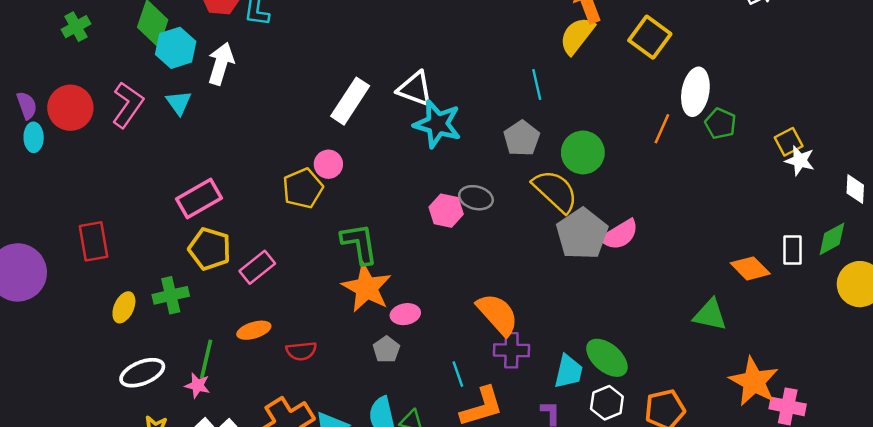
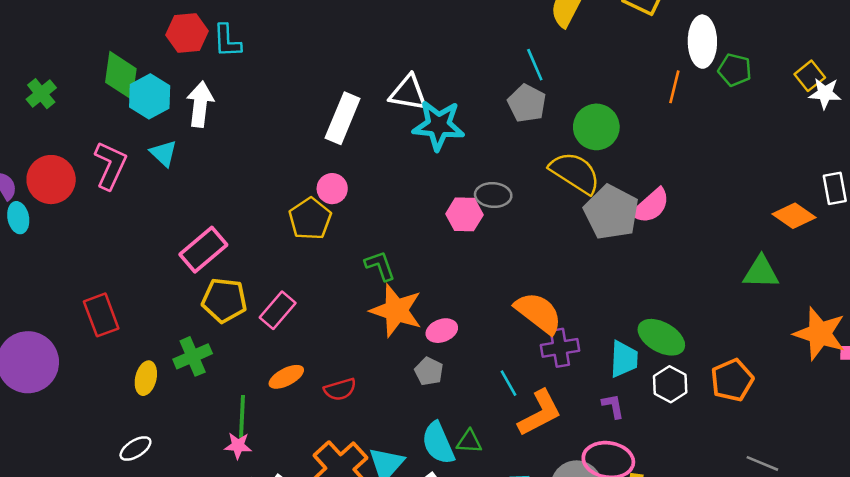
gray pentagon: (522, 138) -> (527, 103), moved
green L-shape: (359, 244) -> (380, 266), size x0.7
white ellipse: (142, 373) -> (135, 449), moved, size x0.7

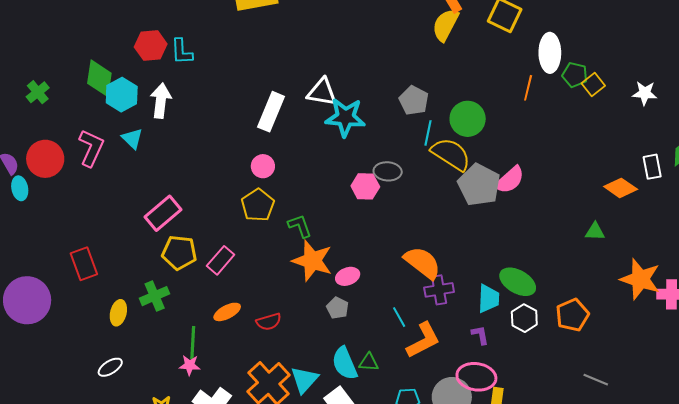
cyan line: (535, 65) -> (428, 133), moved, turned 35
yellow square: (810, 76) -> (593, 85), moved
yellow pentagon: (310, 219) -> (258, 205), moved
green triangle: (761, 272) -> (595, 232), size x0.7

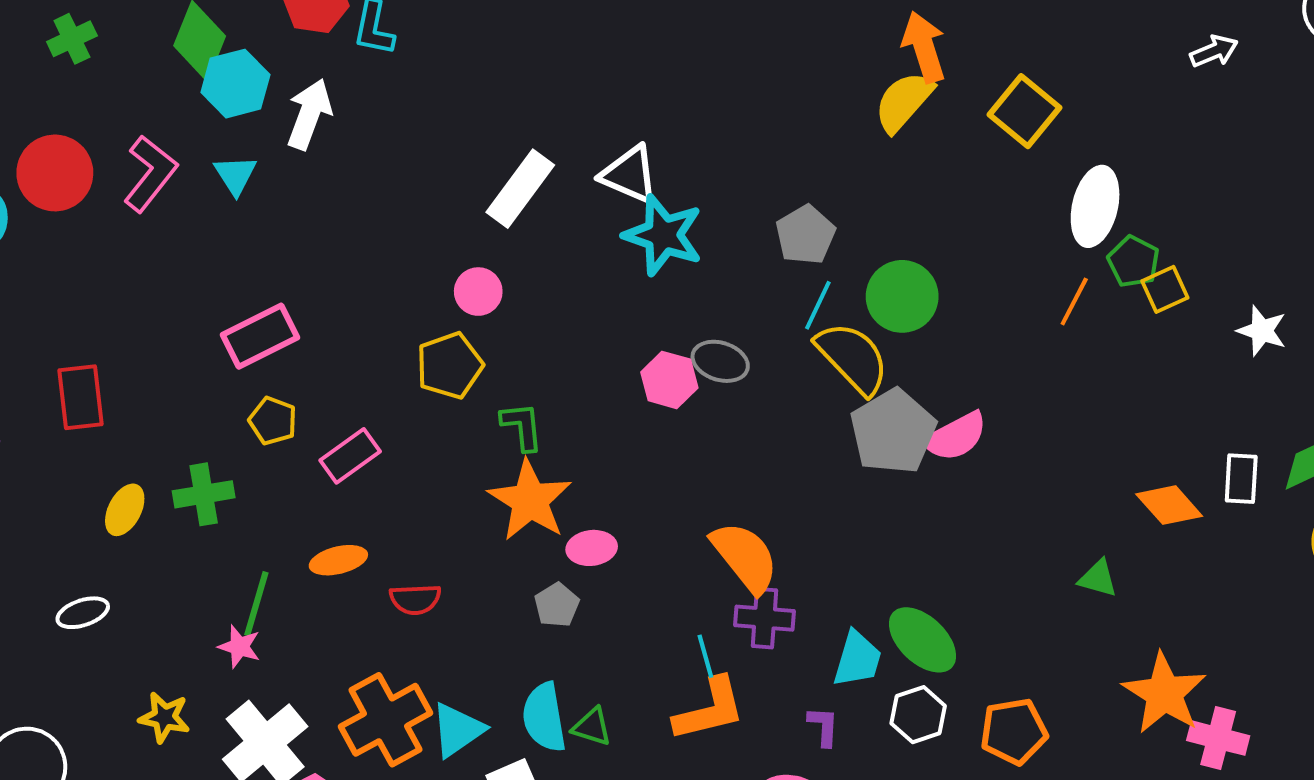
orange line: (528, 88) -> (1074, 302), moved
yellow pentagon: (179, 253) -> (273, 421), size x0.7
cyan line: (399, 317) -> (705, 656), moved

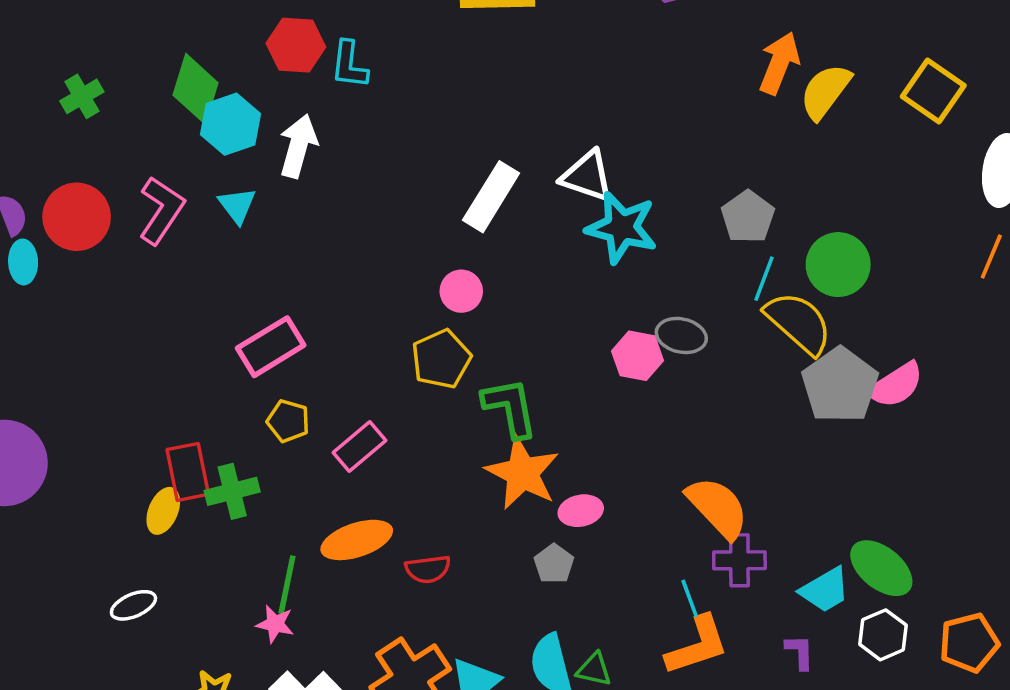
orange arrow: (924, 47) -> (779, 63), moved, turned 44
red rectangle: (80, 397) -> (188, 472), moved
green L-shape: (522, 426) -> (510, 408), size x1.4
orange ellipse: (338, 560) -> (357, 540), size x1.4
cyan trapezoid: (857, 659) -> (825, 590), turned 48

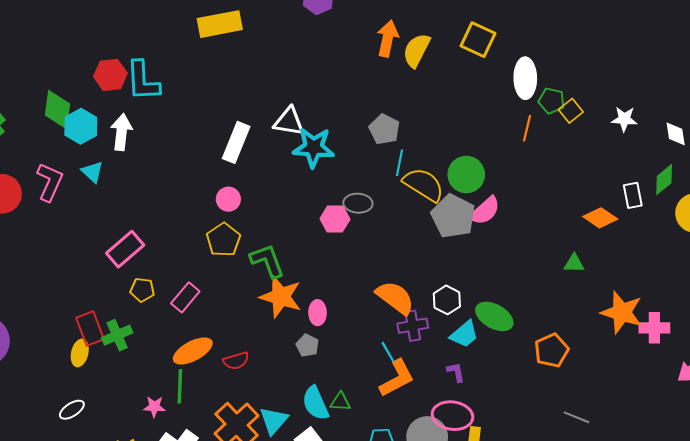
cyan L-shape: (349, 65) -> (143, 81), size x1.5
green circle: (838, 265) -> (466, 175), moved
pink ellipse: (581, 511) -> (318, 313), turned -70
green line: (287, 585) -> (180, 386), moved
white hexagon: (883, 635) -> (447, 300), moved

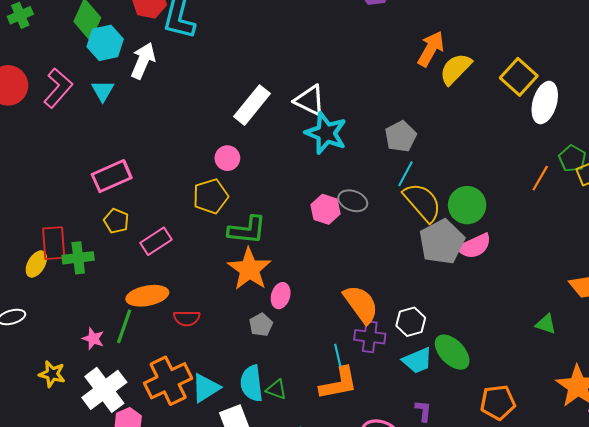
white ellipse: (525, 78) -> (545, 103), moved
green L-shape: (267, 261) -> (247, 230), turned 99
purple L-shape: (456, 372) -> (423, 411), moved

